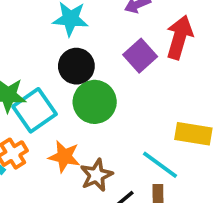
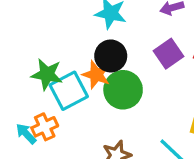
orange star: (64, 157) -> (96, 75), moved

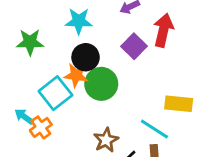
green star: (47, 74) -> (30, 42), moved
cyan arrow: (26, 134) -> (24, 117), moved

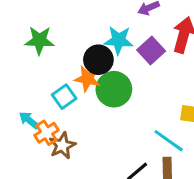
cyan star: (79, 21) -> (119, 40), moved
cyan square: (55, 93) -> (64, 97), size x0.7
brown star: (106, 140) -> (62, 146), moved

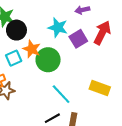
black circle: (98, 60) -> (16, 30), moved
cyan line: (169, 141) -> (61, 94), moved

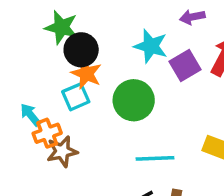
orange star: (32, 49) -> (86, 74), moved
cyan line: (61, 94) -> (155, 158), turned -50

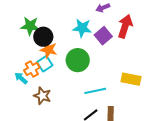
orange cross: (47, 133) -> (32, 69), moved
brown star: (62, 151) -> (42, 96), turned -30

